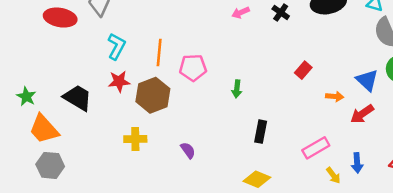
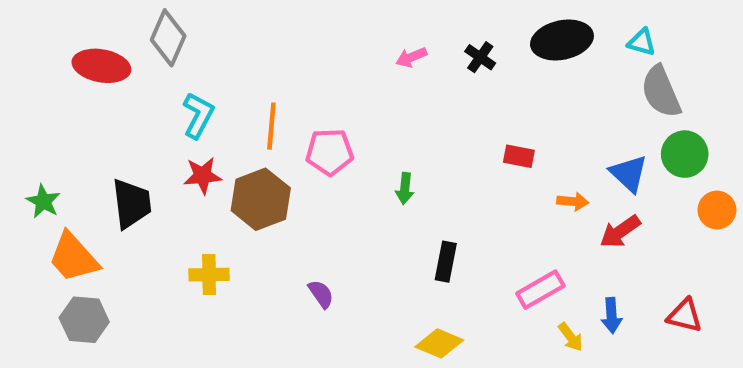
red rectangle: (303, 70) -> (519, 156), turned 60
black trapezoid: (78, 98) -> (132, 204), turned 52
yellow cross: (135, 139) -> (209, 275), moved

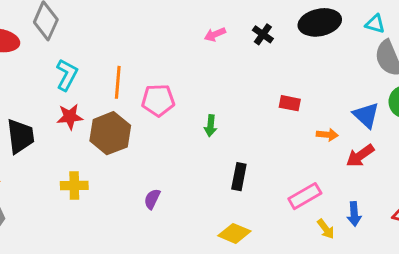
purple semicircle: (321, 294) -> (152, 199), turned -120

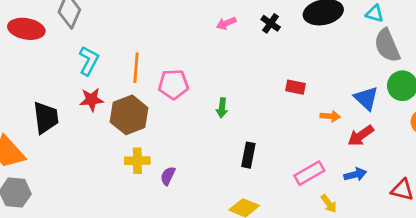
yellow cross: (74, 186) -> (137, 161), moved
blue arrow: (354, 214) -> (355, 175), moved, turned -100

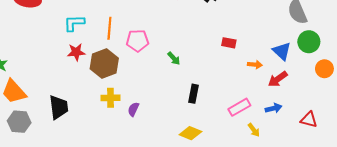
cyan L-shape: (89, 61) -> (74, 23), turned -120
green arrow: (222, 108) -> (174, 58), turned -48
black trapezoid: (46, 118) -> (59, 107), moved

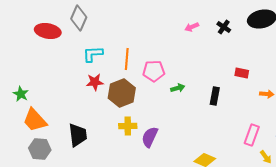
green arrow: (174, 58) -> (178, 88), moved, turned -64
black rectangle: (194, 94) -> (215, 96), moved
pink rectangle: (239, 107) -> (252, 135), turned -40
purple semicircle: (133, 109) -> (150, 137), size x1.5

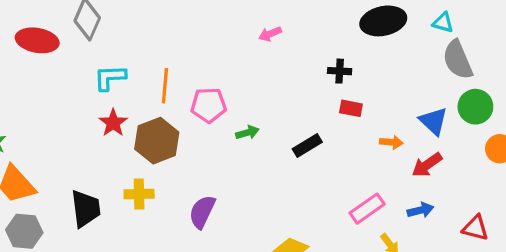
black cross: (224, 27) -> (340, 71), moved, turned -32
red star: (95, 82) -> (113, 123), turned -30
black rectangle: (215, 96) -> (307, 145), turned 48
yellow cross: (128, 126) -> (139, 194), moved
pink rectangle: (252, 135) -> (367, 209), turned 35

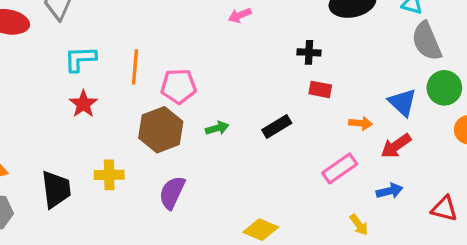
green arrow: (247, 133) -> (217, 128), moved
brown hexagon: (157, 141) -> (161, 130), moved
pink rectangle: (367, 209) -> (340, 168), moved

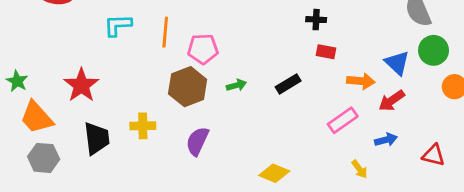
red star: (83, 104) -> (81, 85), moved, size x1.4
orange arrow: (361, 123) -> (361, 81), size x1.4

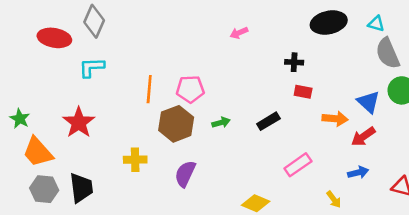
cyan L-shape: (118, 25) -> (92, 67), moved
orange line: (165, 32) -> (149, 89), moved
pink rectangle: (343, 120) -> (298, 165), moved
black trapezoid: (97, 138) -> (81, 188), moved

